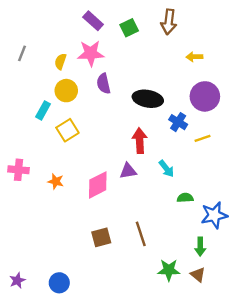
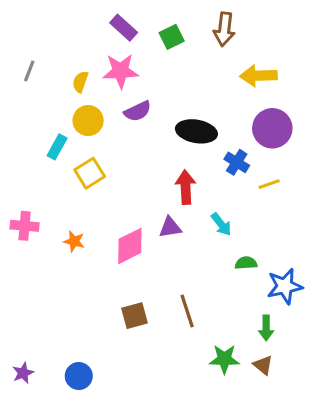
yellow arrow: (194, 57) -> (258, 76), size x1.6
purple semicircle: (104, 84) -> (138, 111), turned -102

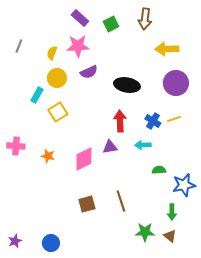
blue cross: (237, 162) -> (153, 121), moved
cyan arrow: (221, 224) -> (143, 145), turned 126

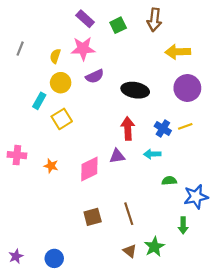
green star: (145, 232) -> (154, 247), turned -30
brown triangle: (170, 236) -> (130, 251), moved

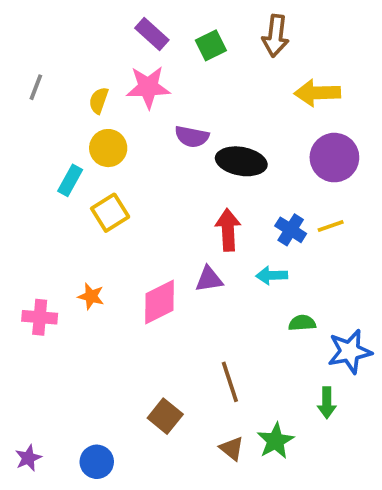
purple semicircle: (95, 76) -> (192, 137), moved, turned 36
pink cross: (17, 155) -> (40, 317), moved
brown square: (93, 217) -> (165, 416), moved, turned -36

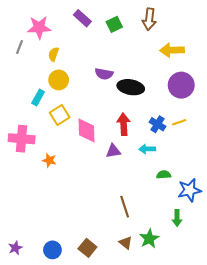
pink star: (148, 87) -> (39, 27), moved
pink diamond: (160, 302) -> (86, 130), moved, turned -65
pink cross: (40, 317) -> (22, 139), moved, size x1.4
brown square: (165, 416) -> (87, 248), moved

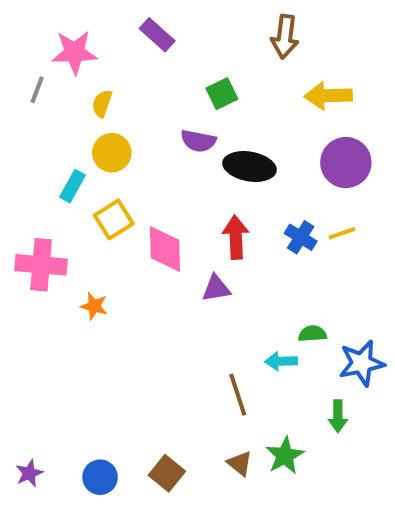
green square: (114, 24) -> (222, 94), moved
cyan arrow: (147, 149) -> (281, 361), moved

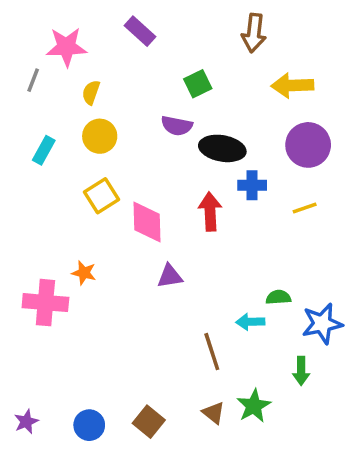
cyan rectangle: (73, 186) -> (44, 150), moved
blue cross: (301, 237) -> (252, 185), moved, turned -32
pink cross: (41, 265) -> (45, 303), moved
purple triangle: (216, 288) -> (170, 276), moved

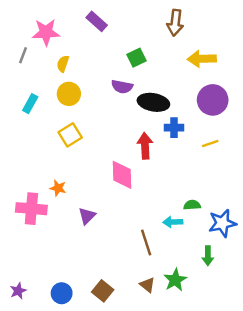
pink diamond: (147, 222) -> (122, 175), moved
purple triangle: (170, 276) -> (87, 216), moved, turned -36

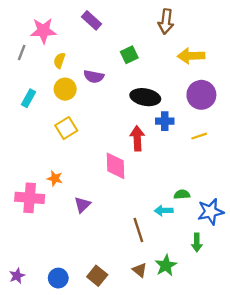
purple semicircle: (122, 87) -> (94, 77), moved

